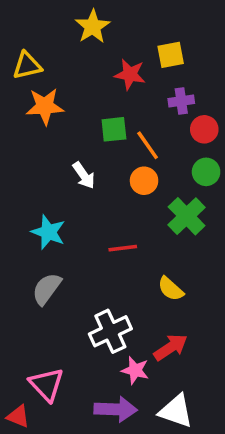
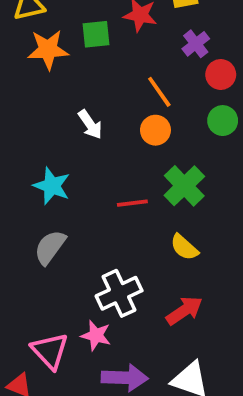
purple cross: (181, 101) -> (196, 44), turned -30
green square: (114, 129) -> (96, 34), moved
green cross: (187, 216) -> (184, 186), moved
pink star: (135, 370) -> (96, 336), moved

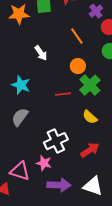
orange circle: (155, 130) -> (78, 66), moved
pink triangle: (50, 351) -> (20, 171), turned -30

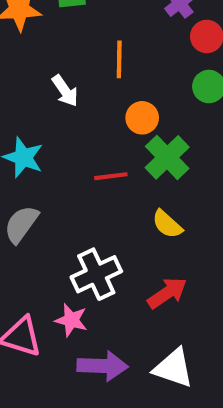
orange line: (77, 36) -> (119, 59), moved, turned 36

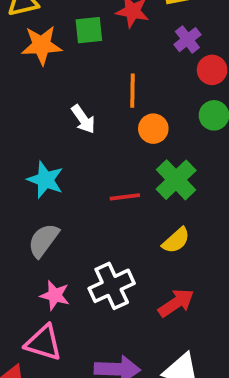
orange circle: (142, 118) -> (153, 129), moved
yellow semicircle: (167, 224) -> (176, 240), turned -84
pink star: (71, 320) -> (55, 295), moved

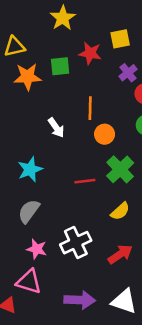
cyan star: (45, 180) -> (30, 169), turned 30

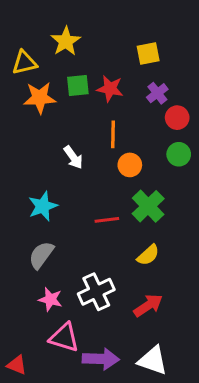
yellow star: (63, 18) -> (66, 41), moved
red star: (90, 53) -> (110, 89), moved
pink triangle: (29, 282) -> (64, 338), moved

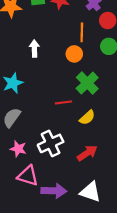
orange line: (113, 134) -> (82, 32), moved
white arrow: (73, 157) -> (34, 49), turned -147
red line: (107, 220) -> (63, 102), moved

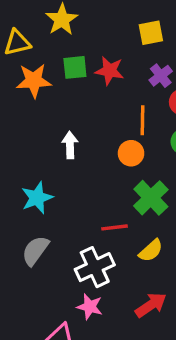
white cross: (51, 143) -> (95, 267), moved
pink star: (18, 149) -> (90, 307), moved

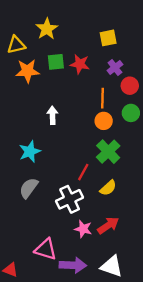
orange circle: (131, 153) -> (104, 121), moved
red line: (115, 227) -> (83, 172), turned -54
pink star: (90, 307) -> (83, 229), moved

